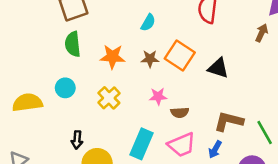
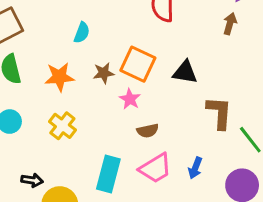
cyan semicircle: (148, 23) -> (82, 33), moved
pink star: (158, 96) -> (130, 99), moved, turned -30
brown L-shape: (229, 121) -> (219, 113), moved, turned 88
black arrow: (77, 140) -> (32, 180), turned -78

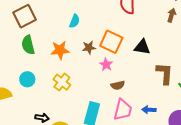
pink trapezoid: (155, 168) -> (123, 110), turned -45
blue arrow: (195, 168) -> (149, 110), turned 72

